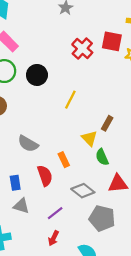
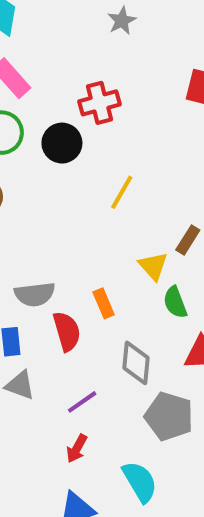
red cross: (82, 48) -> (100, 103), moved, turned 30
gray semicircle: (28, 144) -> (35, 294), moved, turned -40
gray diamond: (83, 191) -> (136, 363), turned 55

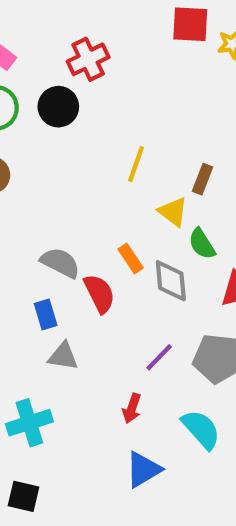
yellow line: (122, 192) -> (136, 164), moved
gray semicircle: (35, 294) -> (60, 263), turned -135
gray diamond: (136, 363) -> (171, 281), moved
purple line: (82, 402) -> (159, 357), moved

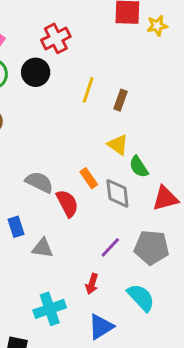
yellow line: (136, 164) -> (88, 90), moved
brown rectangle: (202, 179) -> (121, 100), moved
blue rectangle: (46, 314) -> (16, 227), moved
cyan cross: (29, 423) -> (50, 309), moved

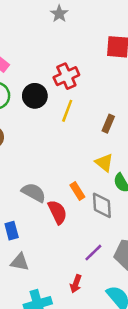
red cross: (56, 38) -> (66, 76), moved
yellow line: (88, 90) -> (67, 111), moved
gray triangle: (43, 248) -> (20, 262), moved

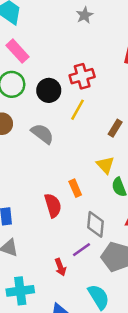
gray semicircle: (34, 193) -> (42, 134), moved
gray diamond: (102, 205) -> (95, 224), moved
red arrow: (76, 284) -> (60, 267), moved, turned -49

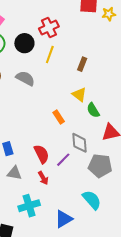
red semicircle: (53, 205) -> (42, 154), moved
purple line: (81, 250) -> (63, 160), moved
red arrow: (60, 267) -> (43, 178), moved

